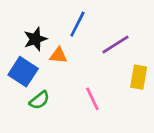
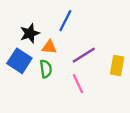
purple line: (115, 44) -> (84, 55), moved
green semicircle: (39, 100) -> (46, 69), moved, turned -60

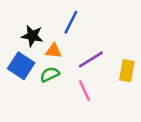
black star: (30, 33) -> (32, 36), turned 30
green semicircle: (46, 69) -> (50, 74), turned -108

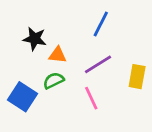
blue line: (71, 22) -> (101, 24), moved
blue square: (21, 66) -> (23, 97), moved

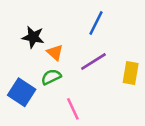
orange triangle: (58, 55) -> (55, 52), turned 36
pink line: (91, 98) -> (73, 109), moved

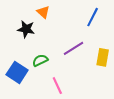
blue line: (96, 23) -> (93, 17), moved
orange triangle: (55, 52) -> (43, 12), moved

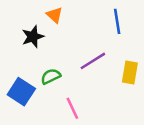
blue line: (93, 17) -> (117, 21), turned -36
black star: (26, 29) -> (33, 37), turned -30

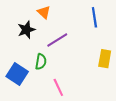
purple line: (93, 61) -> (57, 40), moved
green semicircle: (51, 76) -> (41, 62), turned 126

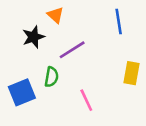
blue square: (17, 74) -> (22, 92), turned 35
pink line: (58, 87) -> (86, 100), moved

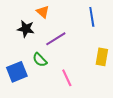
black star: (33, 37) -> (26, 29), turned 30
green semicircle: (51, 77) -> (40, 60), turned 126

